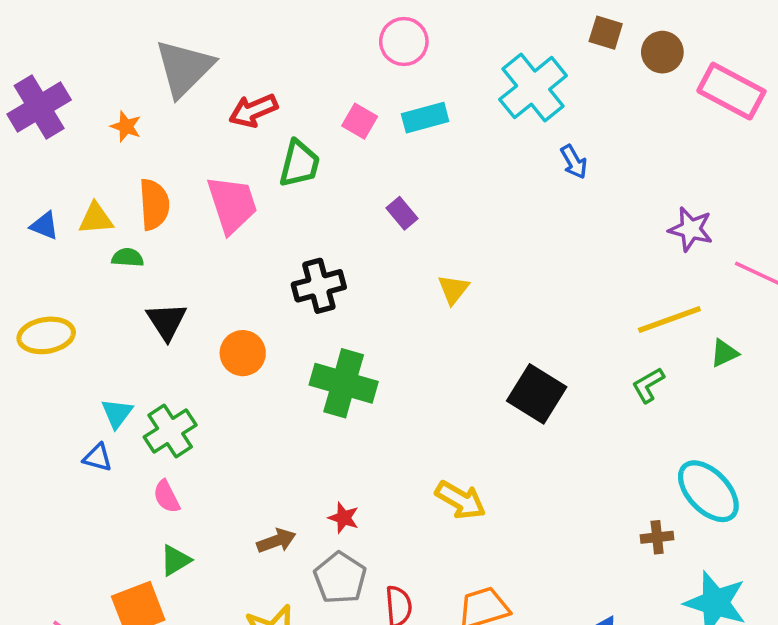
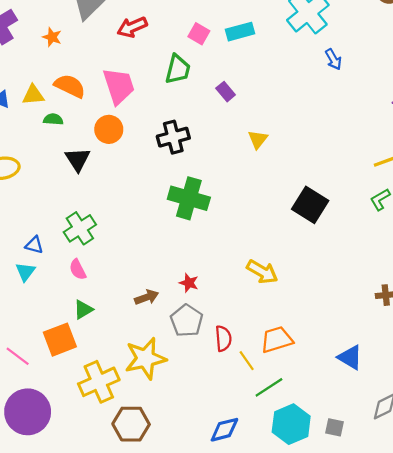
green trapezoid: (299, 164) -> (178, 69), moved
orange semicircle: (154, 204) -> (70, 86), turned -60
orange circle: (243, 353) -> (109, 129), moved
cyan triangle: (117, 413) -> (25, 272), moved

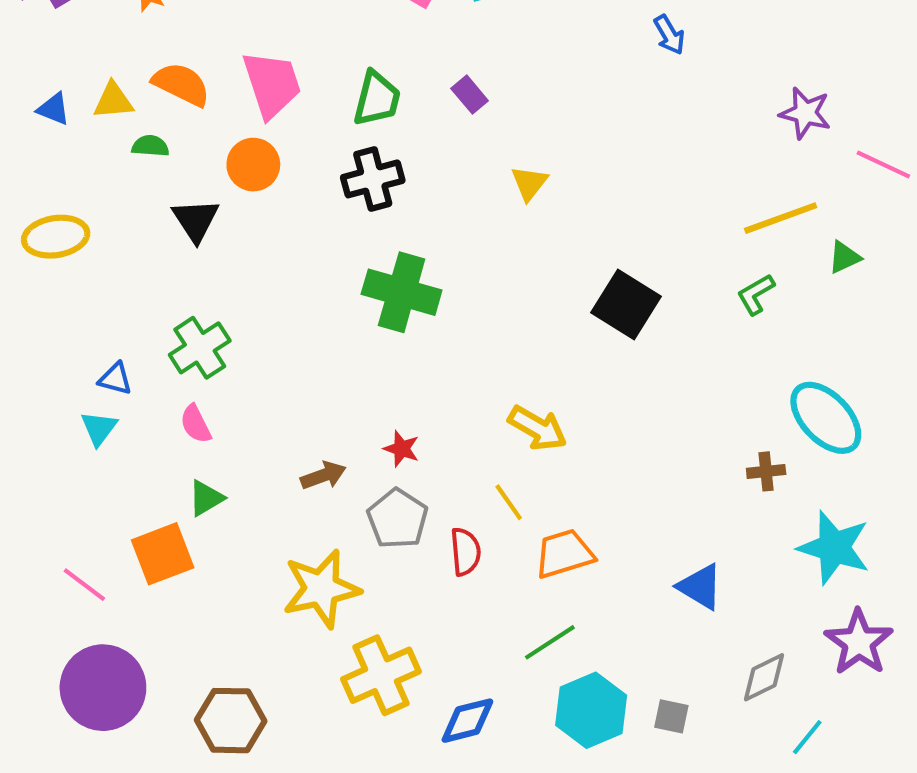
green trapezoid: (178, 69) -> (377, 99), moved
yellow line: (247, 361) -> (509, 502), moved
yellow cross: (99, 382) -> (381, 675), moved
brown hexagon: (131, 424) -> (231, 721), moved

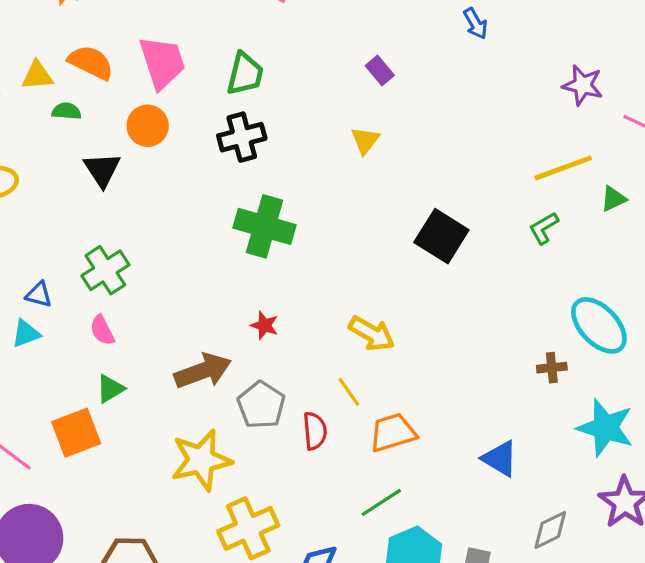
purple rectangle: (470, 95) -> (380, 71), moved
cyan triangle: (99, 428) -> (26, 334), turned 32
red star: (402, 449) -> (264, 325), moved
brown arrow: (323, 476) -> (203, 371), size x1.6

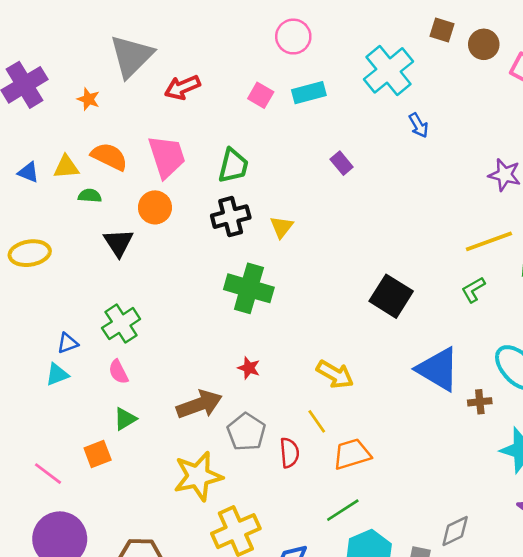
yellow triangle: (365, 140) -> (282, 227), moved
blue triangle: (39, 295) -> (68, 343), turned -35
orange square: (76, 433) -> (98, 454), size x0.7
blue triangle: (500, 459) -> (438, 369), moved, size x1.5
gray diamond: (550, 530) -> (455, 531), moved

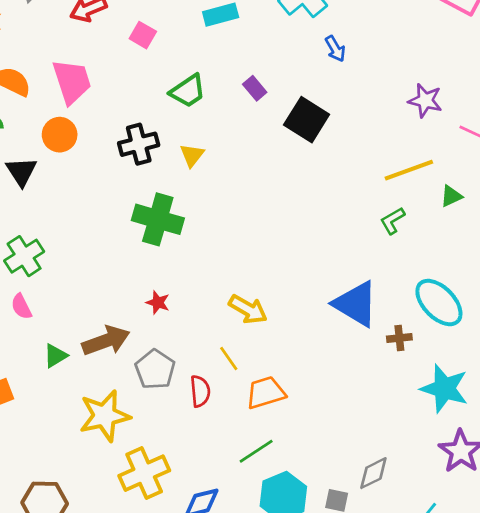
pink square: (261, 95) -> (143, 35), moved
green trapezoid: (233, 166) -> (188, 91), moved, turned 42
black square: (391, 296) -> (307, 120), moved
green triangle: (125, 419) -> (55, 356), moved

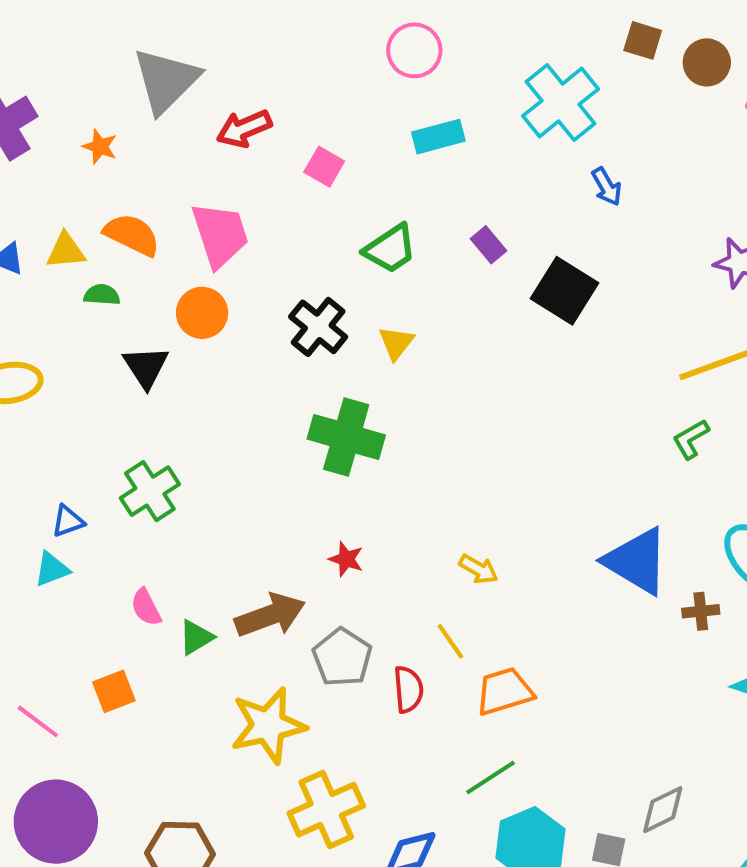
black cross: (139, 144) -> (318, 327), turned -36
pink semicircle: (21, 307) -> (146, 607), moved
yellow arrow: (248, 309) -> (478, 569), size x0.7

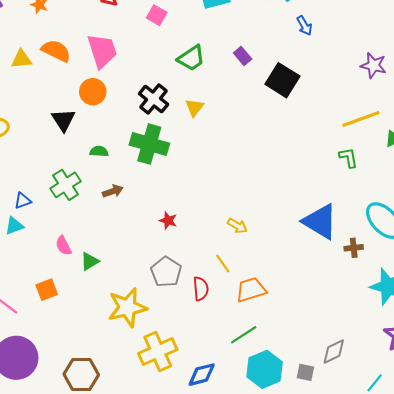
green semicircle: (102, 295) -> (99, 151), moved
green cross: (346, 437) -> (149, 144), moved
green L-shape: (691, 439) -> (348, 158), turned 110
brown arrow: (270, 615) -> (113, 191), moved, size x0.6

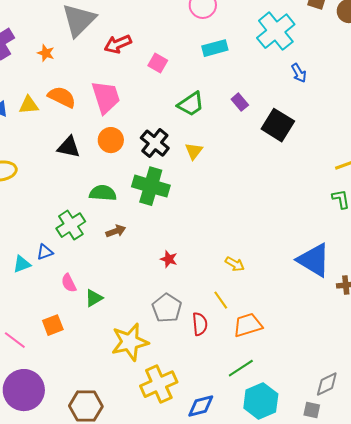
orange circle: (93, 92) -> (111, 140), moved
black triangle: (63, 120) -> (69, 147), moved, turned -45
green semicircle: (99, 151) -> (103, 193), size x1.5
blue triangle: (23, 201) -> (45, 252), moved
gray square: (305, 372) -> (312, 410), moved

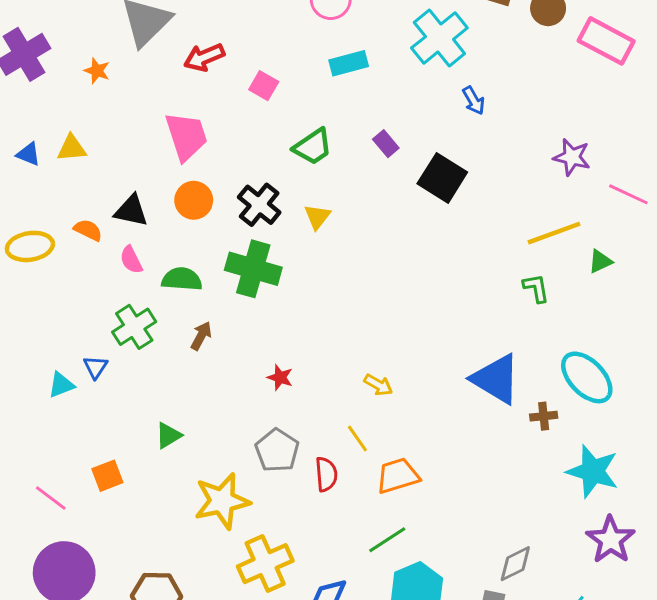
orange semicircle: (62, 97) -> (88, 230), moved, size x0.7
brown arrow: (116, 231) -> (201, 336), turned -42
blue triangle: (45, 252) -> (95, 367), turned -36
pink semicircle: (69, 283) -> (131, 260), moved

